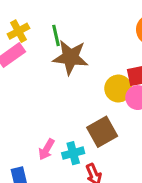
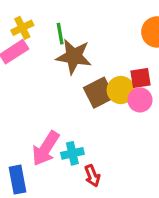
brown square: (102, 132) -> (99, 93), moved
pink arrow: (46, 149) -> (46, 148), size x1.6

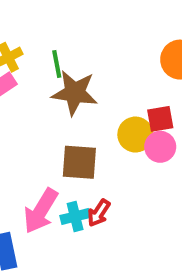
brown square: (99, 93) -> (79, 162), moved, turned 32
red arrow: (92, 176) -> (99, 213), moved, turned 55

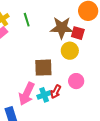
brown star: (75, 93) -> (62, 28), moved
red square: (160, 119) -> (78, 33), moved, turned 32
pink circle: (160, 147) -> (76, 81), moved

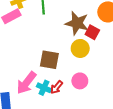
cyan cross: (44, 95) -> (44, 88), turned 32

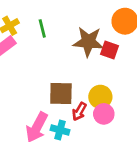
yellow circle: (80, 48) -> (100, 97), moved
red arrow: (57, 87) -> (79, 111), moved

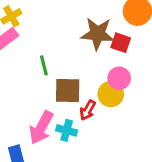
green line: (42, 28) -> (44, 65), moved
pink circle: (104, 114) -> (119, 78), moved

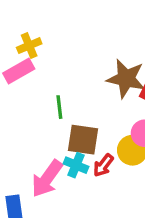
cyan cross: (67, 130) -> (76, 165), moved

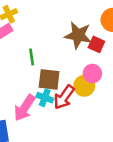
red arrow: (103, 165) -> (64, 97), size x1.5

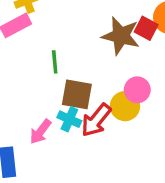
red square: (96, 44) -> (146, 28), moved
pink arrow: (25, 108) -> (41, 132), size x0.7

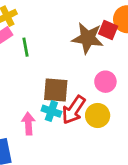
green line: (55, 62) -> (26, 47), moved
yellow circle: (125, 106) -> (98, 115), moved
pink arrow: (41, 132) -> (28, 124), turned 145

